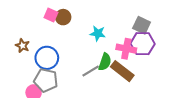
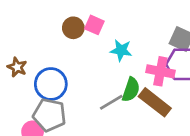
pink square: (51, 15) -> (94, 25), moved

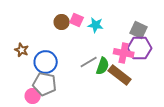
cyan star: (121, 50) -> (96, 25), moved
gray line: (111, 102) -> (89, 62), moved

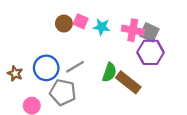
brown star: (22, 50) -> (15, 73), moved
pink cross: (124, 53) -> (133, 30), moved
gray line: (89, 62) -> (75, 67), moved
gray pentagon: (45, 84) -> (63, 92), moved

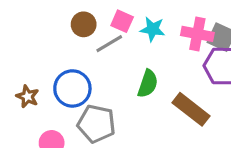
brown circle: (64, 24) -> (84, 24), moved
gray line: (75, 67) -> (109, 44), moved
green semicircle: (109, 72) -> (148, 84), moved

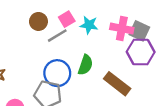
pink square: (122, 21) -> (67, 19), turned 35
blue circle: (72, 88) -> (57, 73), moved

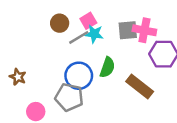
cyan star: (89, 25) -> (94, 34), moved
gray square: (139, 31) -> (128, 30), moved, turned -30

